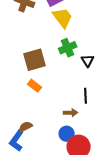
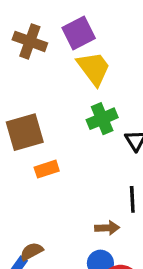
brown square: (35, 60) -> (25, 132), moved
orange rectangle: (35, 86) -> (47, 169), moved, turned -56

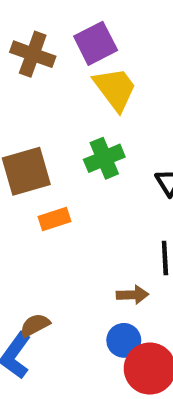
green cross: (102, 119) -> (104, 158), moved

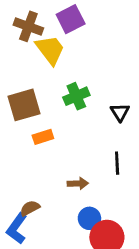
yellow trapezoid: (115, 89) -> (50, 50), moved
brown arrow: (132, 295) -> (78, 183), moved

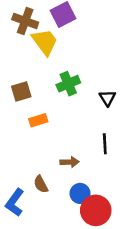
brown square: (24, 105) -> (21, 92), size x0.7
brown semicircle: (30, 208) -> (41, 184), moved, turned -90

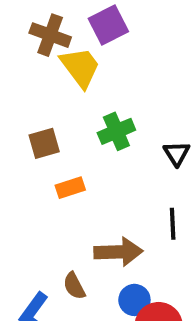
brown arrow: (70, 162) -> (118, 252), size x1.6

